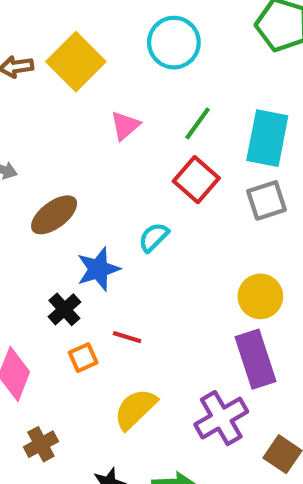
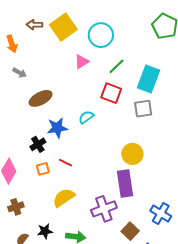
cyan circle: (174, 43) -> (101, 35), moved
red square: (196, 180) -> (111, 93), turned -30

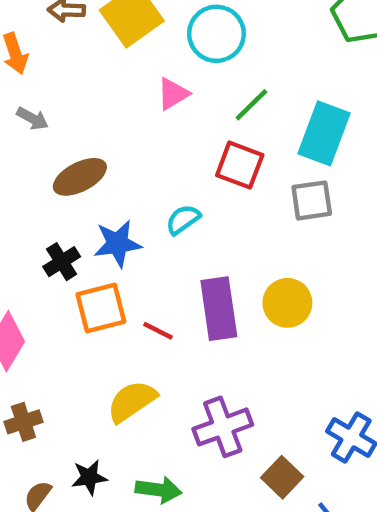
black cross: (38, 144) -> (62, 262), moved
red line: (66, 163) -> (158, 331), moved
orange square: (43, 169) -> (101, 308), moved, size x1.6
purple rectangle: (125, 183) -> (219, 309), moved

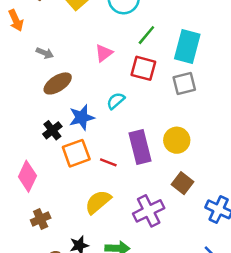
pink triangle: (173, 94) -> (104, 53), moved
gray arrow: (32, 119) -> (45, 53), moved
brown square: (282, 477) -> (182, 183), moved

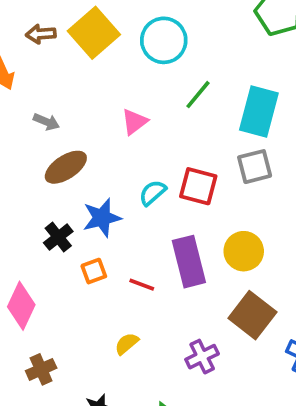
red square: (143, 68) -> (198, 186), moved
orange square: (76, 153) -> (94, 271), size x0.6
brown square: (182, 183) -> (252, 315), size x1.4
yellow semicircle: (98, 202) -> (127, 344), size x0.6
purple cross: (149, 211) -> (202, 357), size x0.7

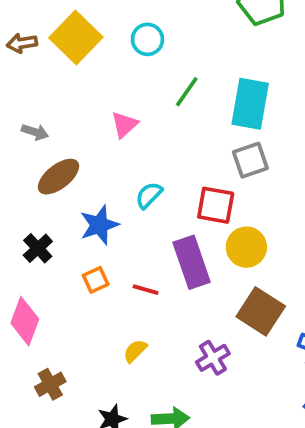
cyan circle: (164, 40) -> (147, 39), size x0.7
red square: (198, 186) -> (216, 205), moved
black cross: (58, 237) -> (38, 248), moved

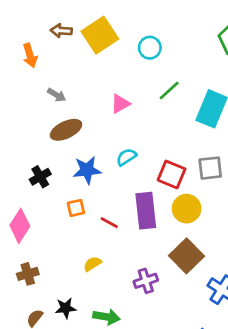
gray square: (250, 160) -> (210, 168), moved

